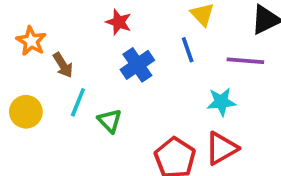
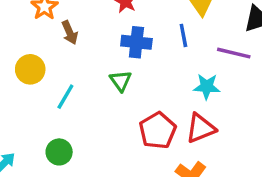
blue cross: (137, 65) -> (136, 42), turned 32
cyan line: (78, 102) -> (65, 97), moved
green triangle: (110, 121) -> (121, 81), moved

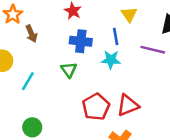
cyan star: (207, 87) -> (111, 60), moved
green circle: (59, 152) -> (32, 127), moved

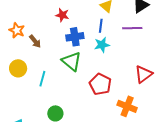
blue line: (116, 36) -> (101, 26), turned 32
green triangle: (69, 70) -> (72, 61), size x1.5
red triangle: (128, 105) -> (144, 74), moved

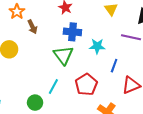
blue line: (101, 26) -> (114, 66), moved
cyan line: (42, 79) -> (53, 87), moved

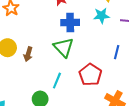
brown arrow: (32, 27) -> (28, 54), moved, turned 48
cyan star: (97, 46) -> (101, 16), moved

